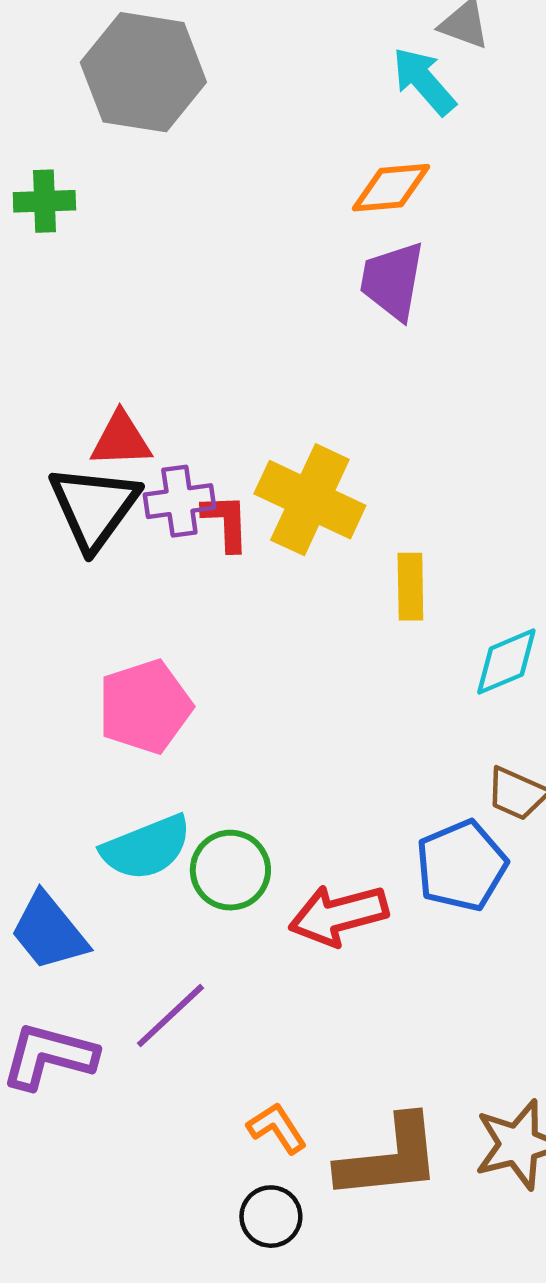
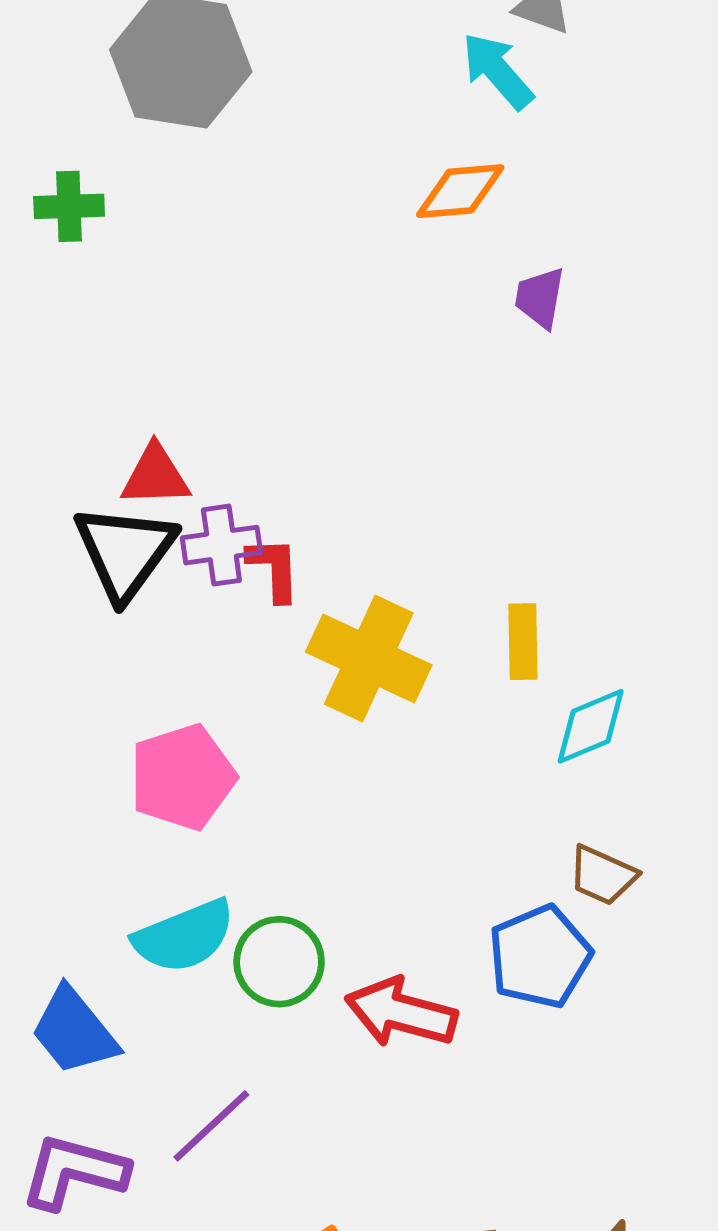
purple trapezoid: (392, 281) -> (540, 298), moved, size x0.7
yellow cross: (310, 500) -> (369, 659), moved
yellow rectangle: (410, 587) -> (523, 642), moved
red arrow: (338, 915) -> (401, 1012), turned 30

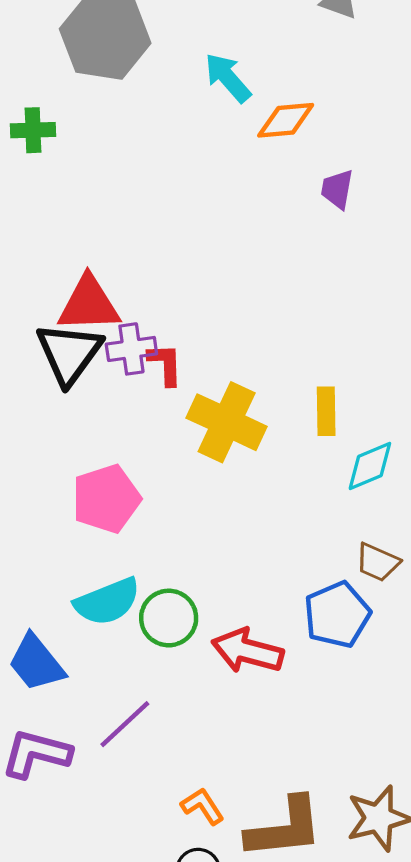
cyan arrow: (498, 71) -> (228, 78), moved
red triangle: (155, 476) -> (89, 304), size x1.4

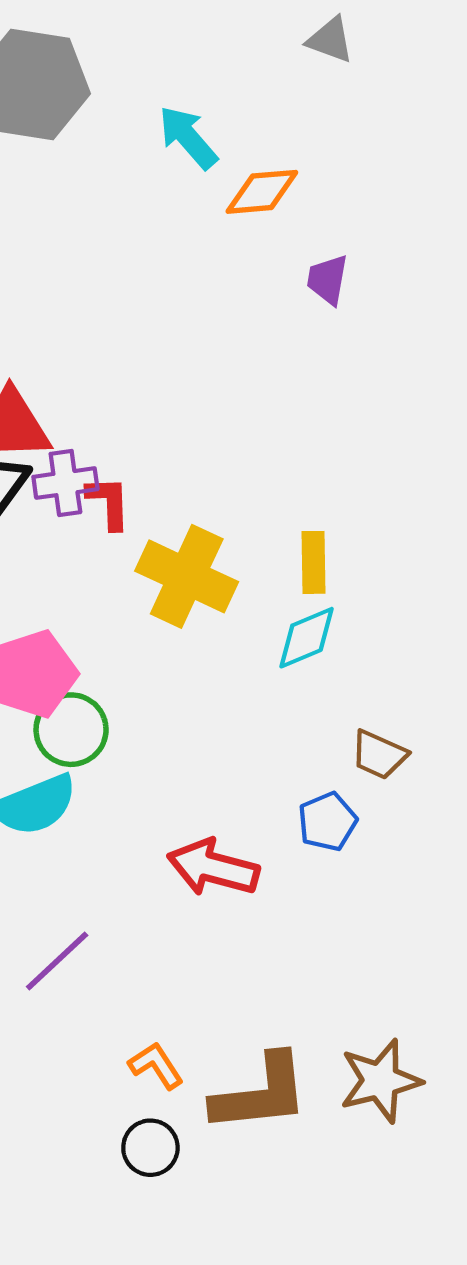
cyan diamond: (370, 466) -> (307, 638), moved
blue pentagon: (337, 615) -> (327, 822), size x0.7
green circle: (169, 618) -> (71, 730), moved

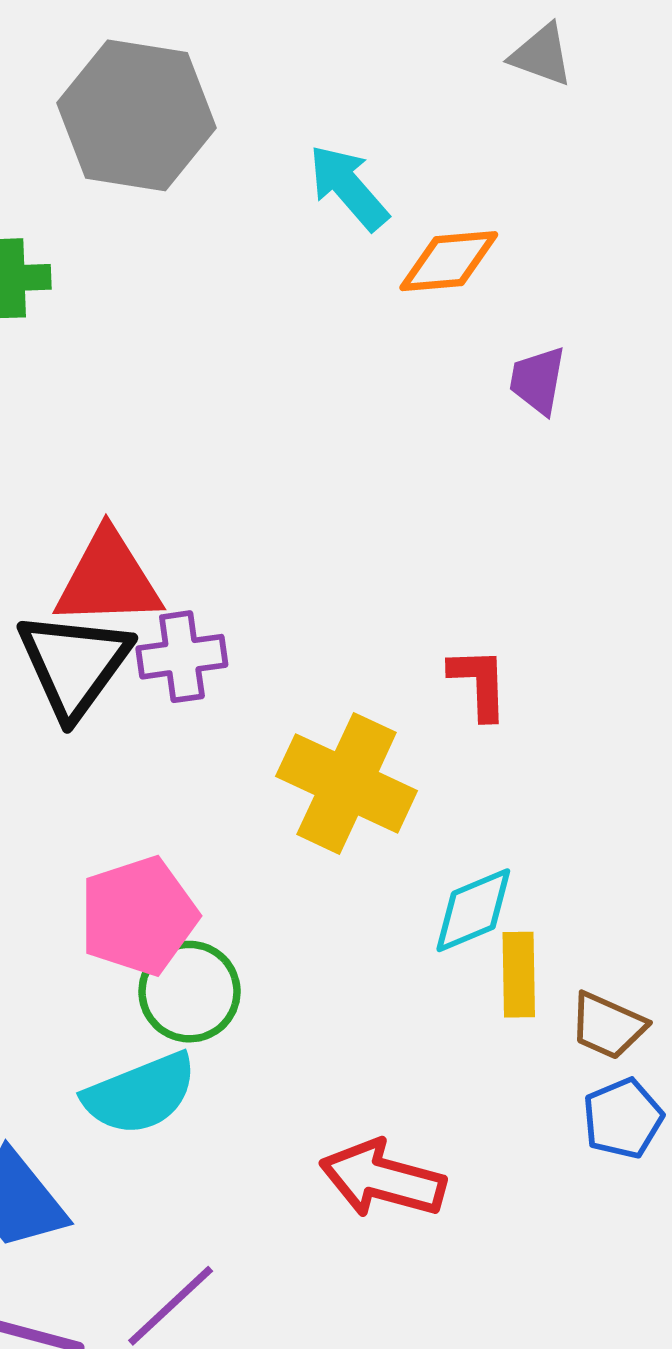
red L-shape: (109, 503) -> (479, 683), moved
yellow rectangle: (313, 562) -> (519, 975), moved
cyan diamond: (307, 638) -> (473, 910), moved
blue pentagon: (327, 822) -> (623, 1118), moved

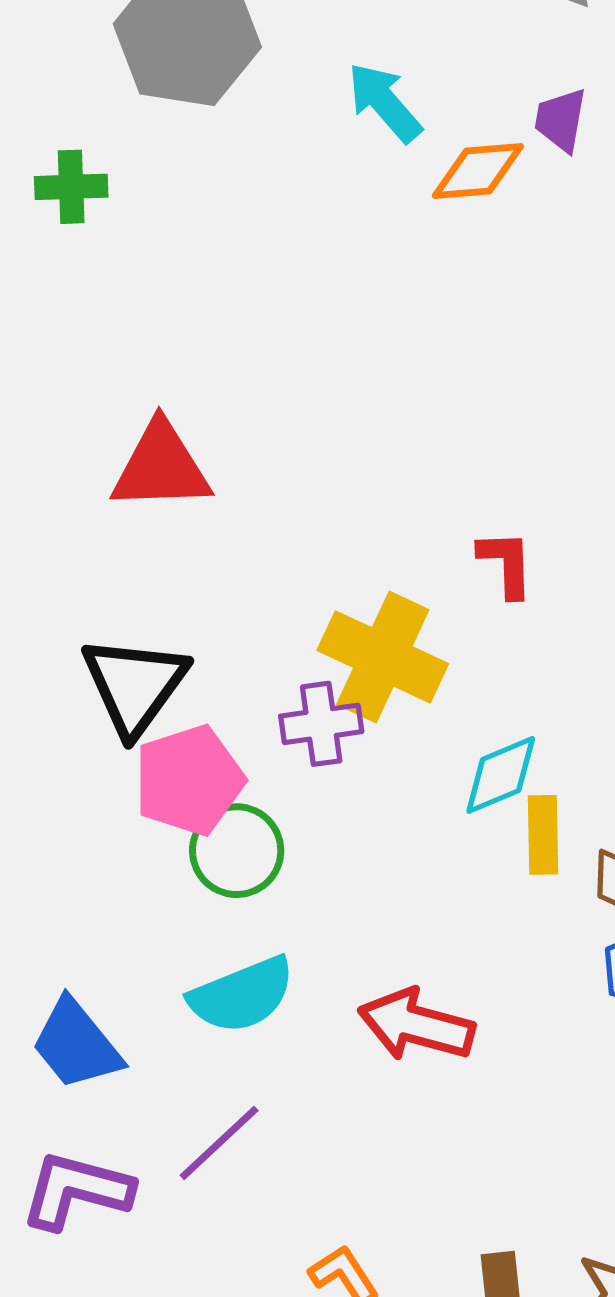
purple trapezoid: (538, 380) -> (561, 120), moved
purple cross: (182, 657) -> (321, 724), moved
black triangle: (74, 664) -> (135, 685), moved
cyan semicircle: (140, 1094) -> (242, 995), moved

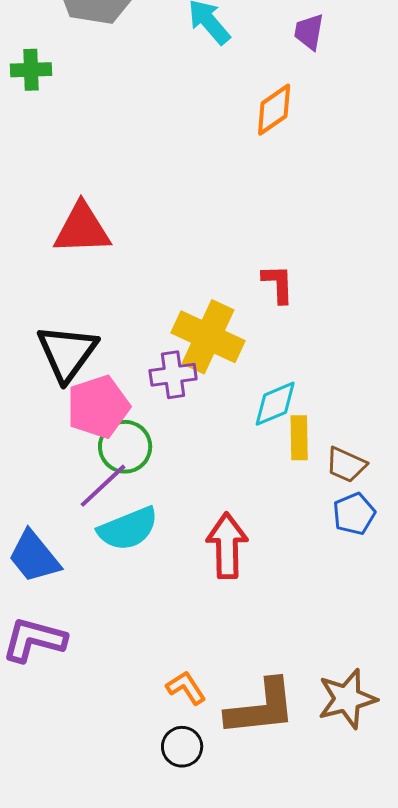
orange diamond: (478, 171) -> (274, 110), moved, turned -30
red arrow: (416, 1025) -> (227, 546), turned 74
purple line: (219, 1143) -> (103, 486), moved

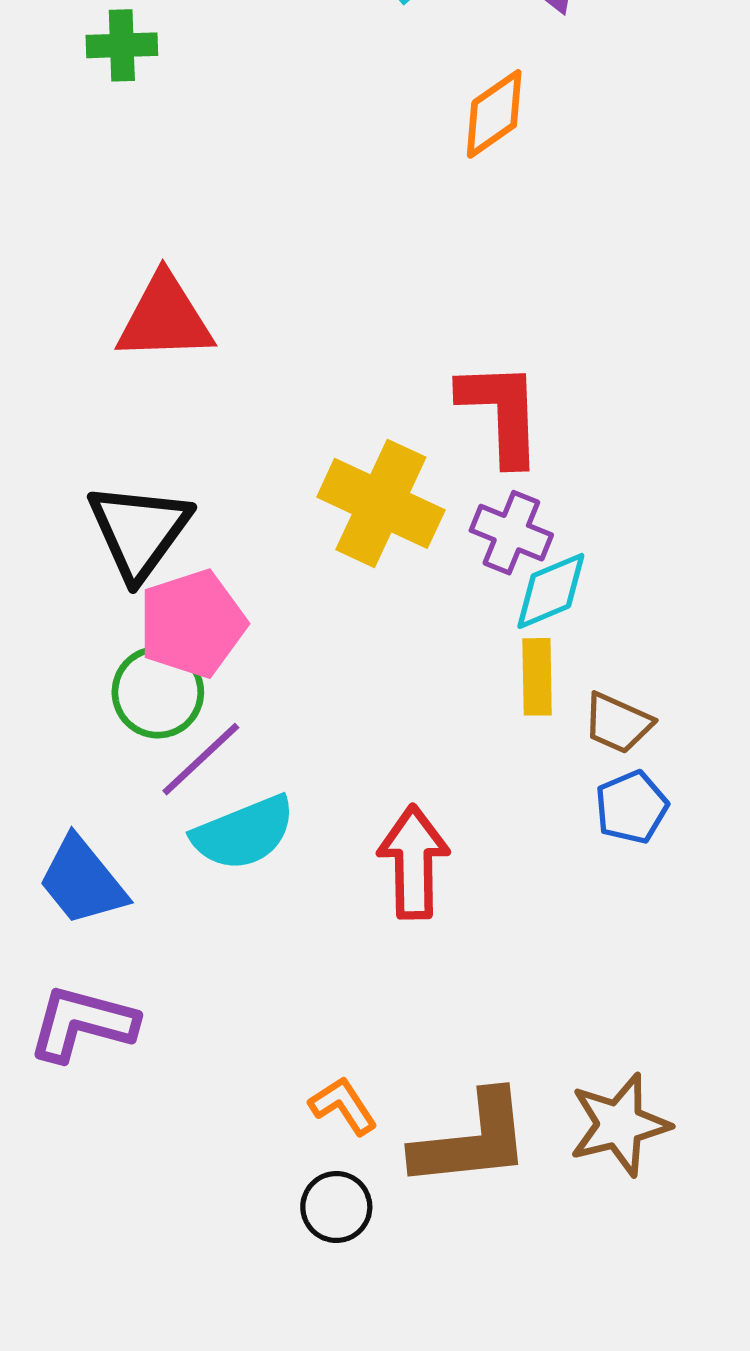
green cross: (31, 70) -> (122, 45), moved
red L-shape: (278, 284) -> (501, 413), size x1.6
purple cross: (173, 375) -> (511, 533), moved, turned 30
cyan diamond: (275, 404) -> (551, 591), moved
green circle: (125, 447) -> (158, 692), moved

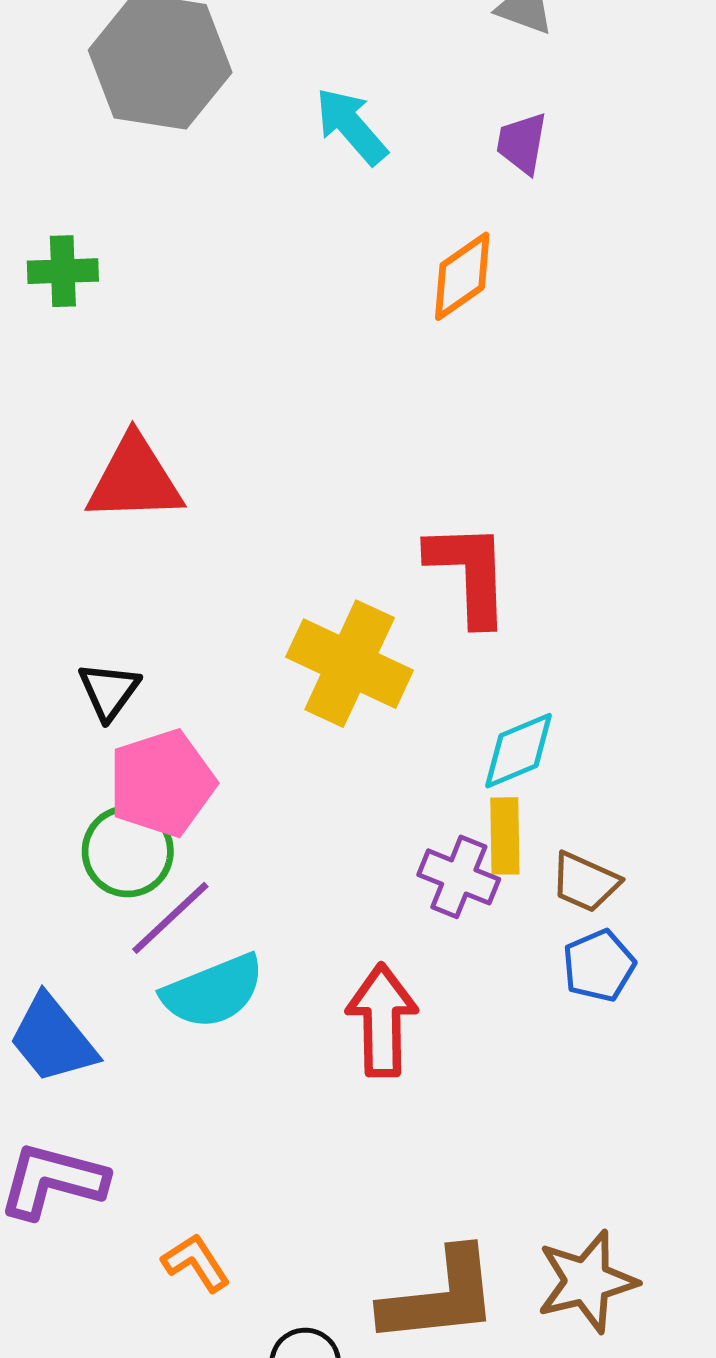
green cross: (122, 45) -> (63, 271), moved
black triangle: (139, 531) -> (109, 691), size x0.6
purple cross: (511, 533) -> (459, 877), moved
orange L-shape: (343, 1106) -> (196, 1263), moved

